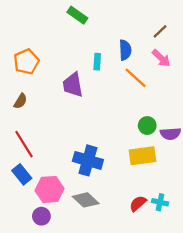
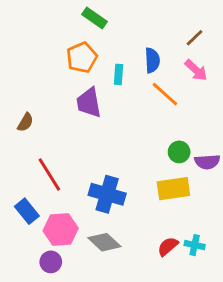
orange pentagon: (26, 62) -> (82, 57), moved
red line: (24, 144) -> (49, 175), moved

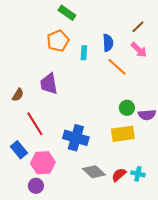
purple trapezoid: (89, 103) -> (49, 84), moved
brown semicircle: (25, 122) -> (18, 95), moved
gray diamond: (104, 242) -> (94, 172), moved

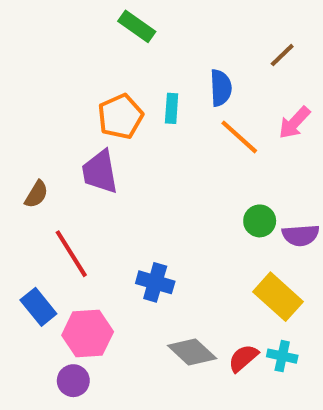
orange pentagon: (58, 41) -> (120, 116), moved
pink arrow: (139, 50) -> (294, 123), moved, turned 90
yellow rectangle: (123, 134) -> (278, 297), moved, turned 50
blue cross: (76, 138) -> (155, 282), size x0.7

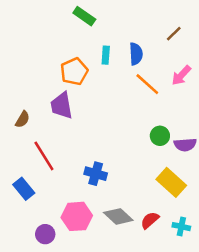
cyan rectangle: (172, 108) -> (106, 55), moved
pink hexagon: (88, 334) -> (77, 216), moved
cyan cross: (282, 356) -> (181, 227), moved

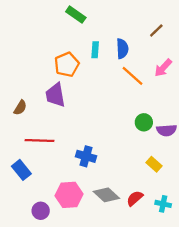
red line: (44, 156) -> (40, 140), turned -56
yellow rectangle: (171, 182) -> (154, 164), size x0.6

